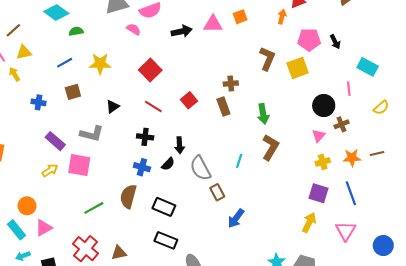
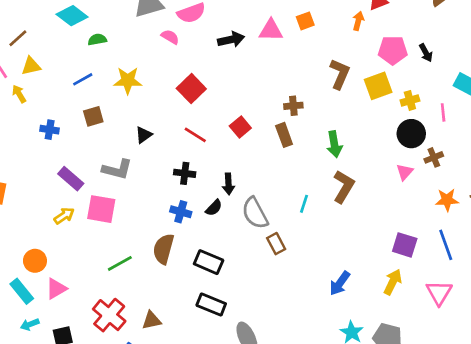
yellow cross: (323, 162) -> (410, 100), moved
blue arrow: (236, 218) -> (340, 283), moved

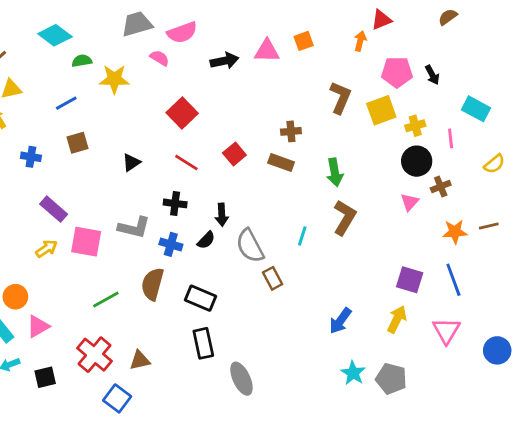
yellow star: (128, 81) -> (114, 79), moved
brown rectangle: (284, 135) -> (281, 162), turned -50
gray L-shape: (117, 169) -> (134, 227), moved
black rectangle: (211, 305) -> (203, 343), turned 56

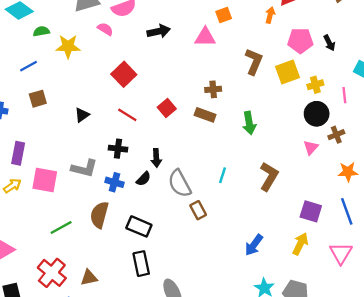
pink triangle: (267, 51) -> (205, 37), moved
purple rectangle: (54, 209) -> (18, 153), turned 60
brown L-shape: (345, 218) -> (269, 176), moved

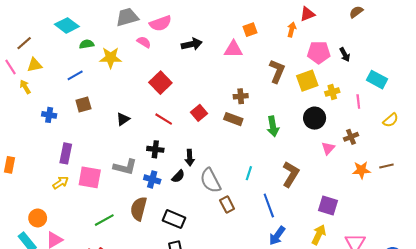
black circle: (317, 114) -> (315, 118), moved
blue line: (347, 211) -> (269, 206), moved

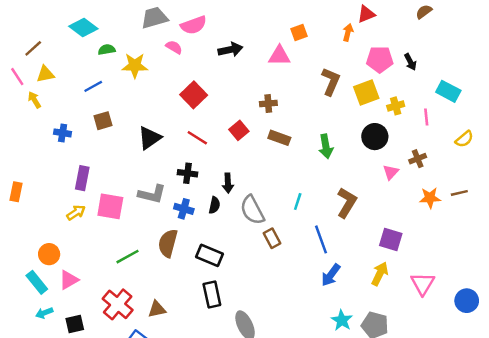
brown cross: (241, 96) -> (268, 104), moved
black triangle: (123, 119) -> (150, 138), size x1.5
black semicircle: (178, 176) -> (214, 205), turned -32

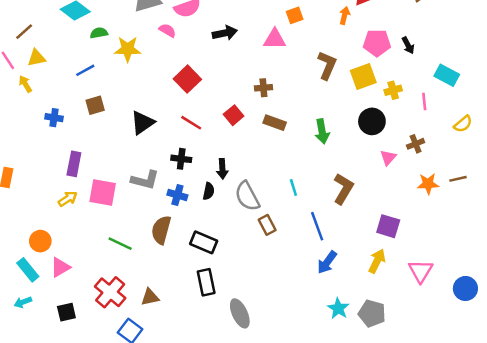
cyan line: (298, 201) -> (293, 187), turned -35
green line: (127, 257) -> (120, 244), turned 55
cyan arrow: (44, 313) -> (23, 302), moved

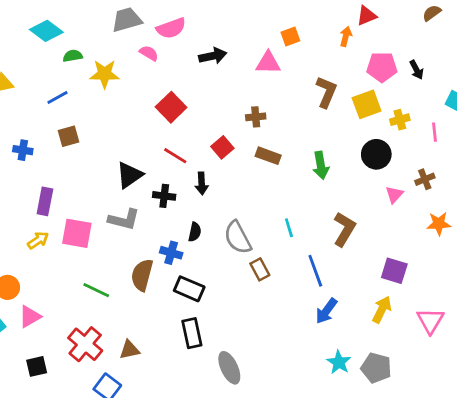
black triangle: (143, 123) -> (130, 175), moved
black arrow: (222, 169) -> (202, 183), moved
blue cross: (177, 195) -> (171, 253), moved

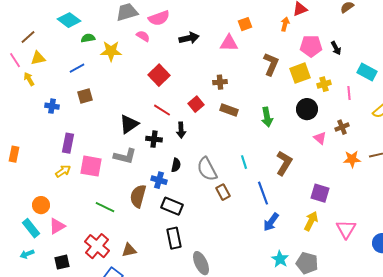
pink triangle: (394, 195) -> (320, 138), turned -32

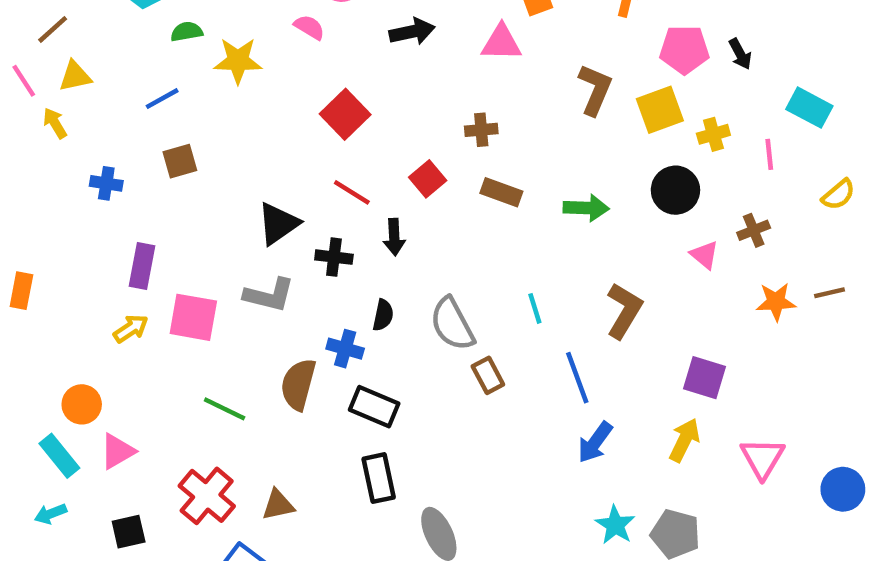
green arrow: (267, 117) -> (586, 208), turned -78

